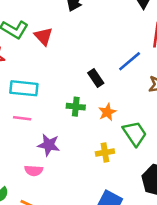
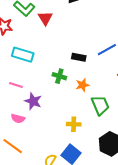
black rectangle: (96, 78) -> (79, 57), turned -56
pink line: (22, 118) -> (16, 85), moved
yellow cross: (105, 153) -> (74, 124), moved

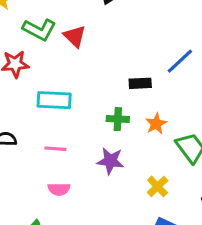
purple star: (33, 101) -> (110, 161), moved
pink semicircle: (18, 119) -> (59, 189), moved
yellow cross: (74, 124) -> (158, 186), turned -32

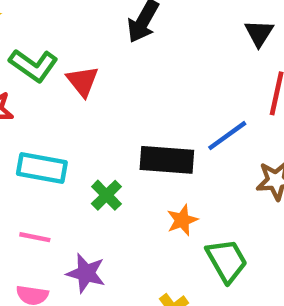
black rectangle: (140, 83) -> (167, 160), size x1.6
green cross: (118, 119) -> (106, 195), moved, turned 35
purple star: (110, 161) -> (86, 273), moved

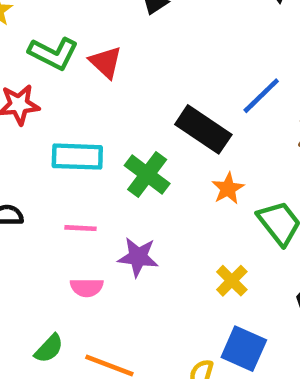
black rectangle: (167, 160) -> (203, 129), turned 38
green cross: (106, 195) -> (147, 175), size x1.4

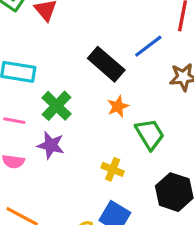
green cross: (147, 175) -> (57, 106), moved
yellow cross: (232, 281) -> (113, 169), turned -30

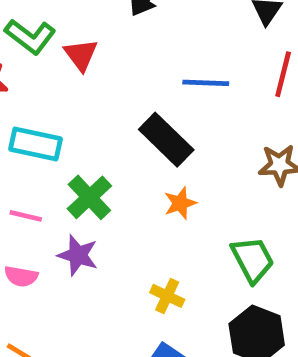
blue line: (148, 46) -> (206, 83), moved, turned 36
green trapezoid: (150, 134) -> (253, 260), moved

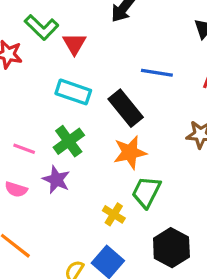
cyan rectangle: (35, 144) -> (73, 92), moved
orange star: (180, 203) -> (130, 152), size x1.5
green trapezoid: (253, 260) -> (146, 192), moved, turned -132

